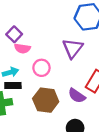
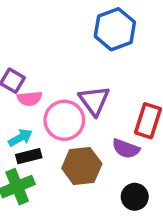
purple triangle: (73, 48) -> (94, 101), moved
pink circle: (41, 68) -> (64, 120), size x1.5

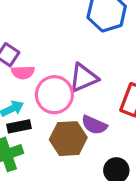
purple triangle: (94, 101) -> (83, 78), turned 40
purple semicircle: (126, 149) -> (94, 125), moved

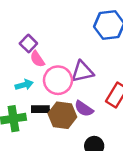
pink semicircle: (23, 72) -> (37, 59), turned 48
black rectangle: (19, 126) -> (40, 109), moved

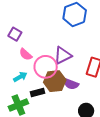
purple square: (28, 43) -> (15, 34), moved
brown hexagon: (62, 115) -> (55, 81), moved

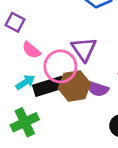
purple triangle: (63, 55) -> (84, 49), turned -36
black rectangle: (38, 92) -> (49, 86), moved, size x1.5

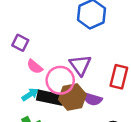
black rectangle: (49, 86) -> (50, 98), turned 30

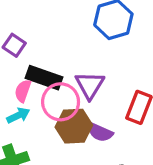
pink semicircle: (35, 67) -> (23, 91), moved, turned 63
black rectangle: (50, 98) -> (44, 78), moved

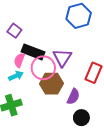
purple semicircle: (100, 132) -> (73, 97), moved, turned -91

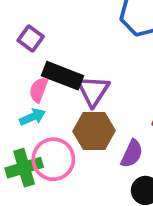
purple triangle: (62, 58) -> (93, 91), moved
pink circle: (43, 68) -> (53, 159), moved

